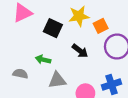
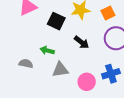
orange square: (101, 26) -> (108, 13), moved

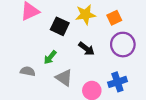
green arrow: (47, 50) -> (50, 57), turned -64
gray triangle: (60, 70) -> (64, 78), turned 42

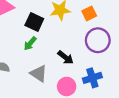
black arrow: (86, 49) -> (66, 57), moved
green arrow: (50, 57) -> (30, 43), moved

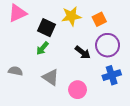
black arrow: (66, 57) -> (83, 52), moved
blue cross: (92, 78) -> (112, 75), moved

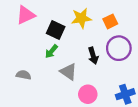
black arrow: (83, 52) -> (93, 56), turned 35
blue cross: (112, 75) -> (125, 94), moved
gray triangle: (51, 77) -> (69, 72), moved

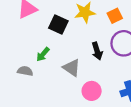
green arrow: (51, 51) -> (43, 54), moved

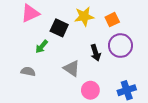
green arrow: (43, 54) -> (42, 47), moved

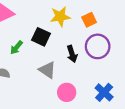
black square: (59, 28) -> (41, 37), moved
blue cross: (127, 90) -> (104, 92), turned -30

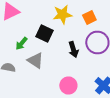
gray triangle: (47, 70) -> (35, 60), moved

